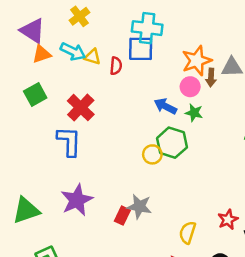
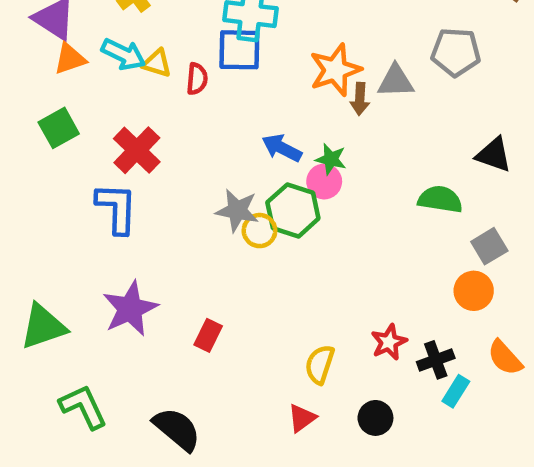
pink circle: (190, 87) -> (324, 181), moved
gray star: (139, 206) -> (237, 210), moved

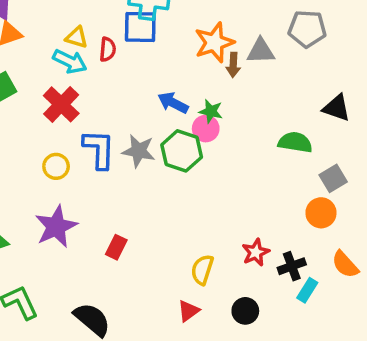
cyan arrow: (123, 54) -> (70, 61), moved
blue L-shape: (117, 208) -> (99, 149), moved
yellow circle: (259, 231) -> (56, 166), moved

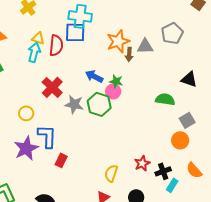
gray pentagon: (307, 29) -> (172, 33), turned -30
red semicircle: (108, 49) -> (56, 45), size x1.5
cyan arrow: (70, 61) -> (34, 52), turned -102
red cross: (61, 104) -> (52, 87), moved
blue L-shape: (99, 149) -> (47, 136), moved

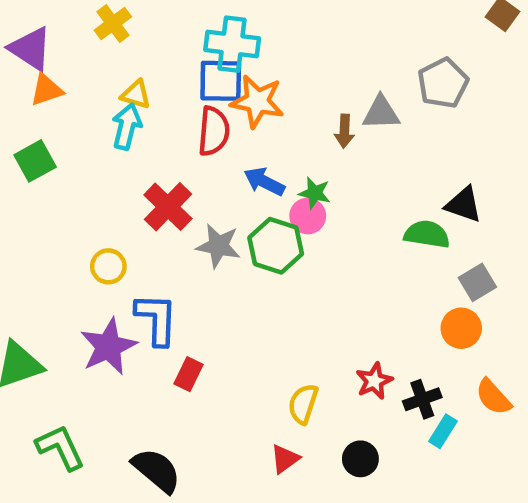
orange star: (118, 41) -> (257, 101), moved, turned 30
red semicircle: (56, 45) -> (214, 131), moved
black triangle: (189, 79) -> (464, 205), moved

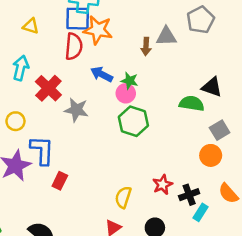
cyan arrow: (127, 127) -> (21, 68), moved
green hexagon: (276, 246) -> (133, 121), moved

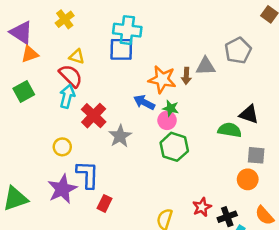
orange star: (98, 30) -> (162, 79), moved
red semicircle: (74, 46) -> (71, 76), moved, turned -50
gray star: (76, 110) -> (120, 136), turned 30
gray square: (220, 130) -> (256, 155), turned 36

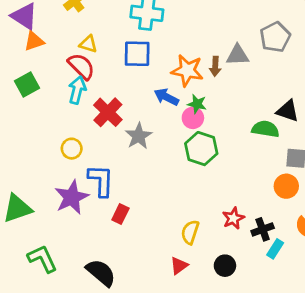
blue square: (121, 49) -> (137, 54), moved

